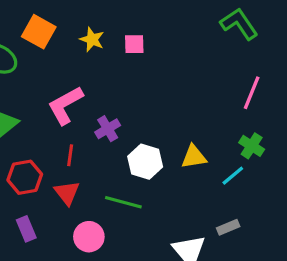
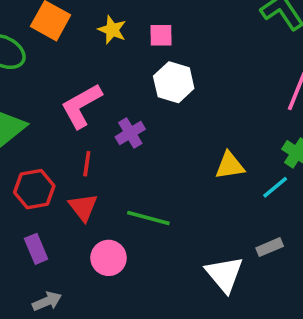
white hexagon: (145, 162) -> (174, 82), moved

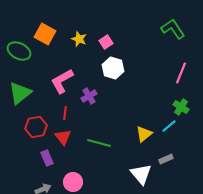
pink square: (161, 35) -> (106, 42), turned -32
yellow triangle: (230, 166) -> (144, 134), moved, turned -30
purple rectangle: (36, 249) -> (47, 158), moved
pink circle: (109, 258) -> (73, 182), moved

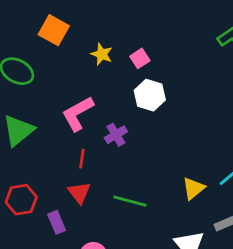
orange square: (45, 34) -> (54, 30), moved
red hexagon: (36, 127) -> (21, 200), moved

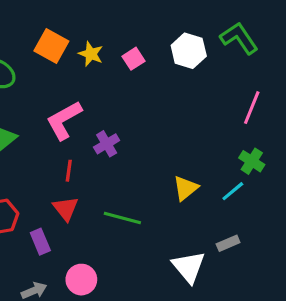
orange square: (54, 30) -> (51, 46), moved
white hexagon: (150, 95) -> (189, 51), moved
yellow triangle: (194, 188) -> (185, 188), moved

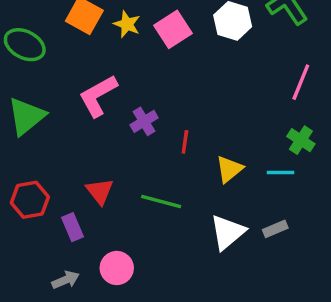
pink square: (133, 59) -> (173, 29), size x1.5
red line: (69, 171) -> (185, 142), moved
cyan line: (233, 191) -> (280, 173), turned 40
white triangle: (189, 267) -> (228, 232), moved, turned 30

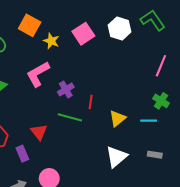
yellow star: (127, 24) -> (51, 41), moved
green line: (161, 202) -> (70, 117), moved
gray rectangle: (275, 229) -> (155, 155), moved, turned 32

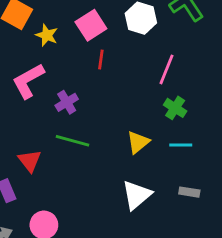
pink line: (161, 66) -> (167, 69), moved
green cross: (161, 101) -> (175, 108), moved
red line: (91, 102) -> (101, 59), moved

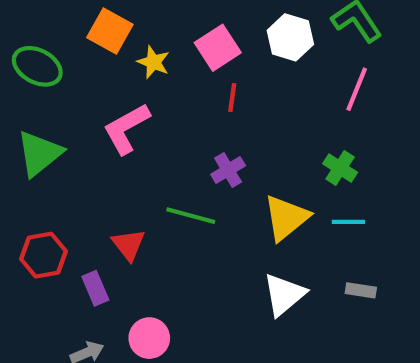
pink line: (167, 69) -> (357, 89), moved
purple cross: (67, 102) -> (228, 170), moved
yellow triangle: (138, 142) -> (286, 218), size x1.4

